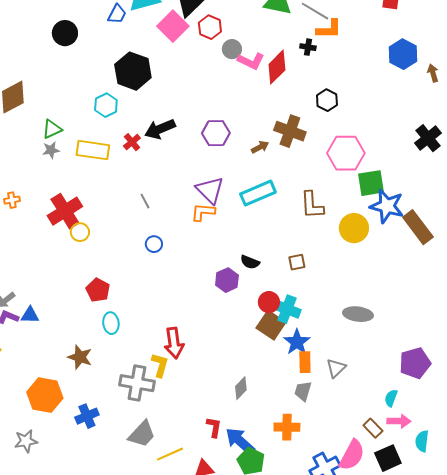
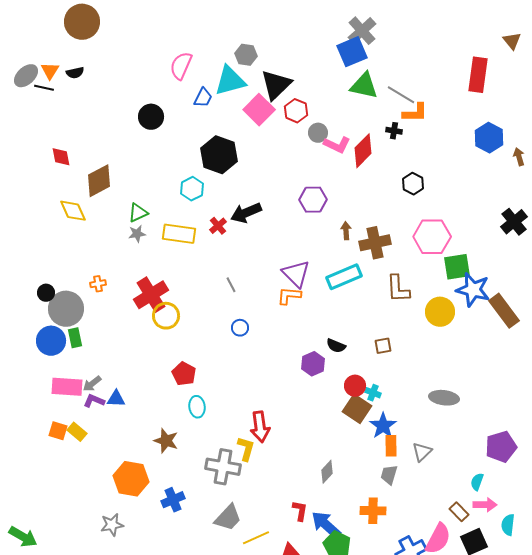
brown cross: (290, 131) -> (375, 243), moved, turned -32
purple hexagon: (216, 133) -> (313, 200), moved
brown arrow: (260, 147) -> (346, 231), turned -66
yellow circle: (80, 232) -> (166, 316), size x1.4
cyan cross: (287, 309) -> (373, 393), size x0.6

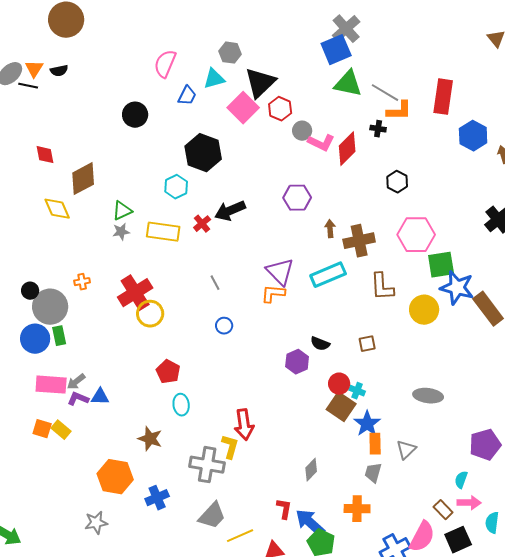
red rectangle: (478, 75) -> (443, 97), moved
cyan triangle: (230, 81) -> (214, 79), size x0.7

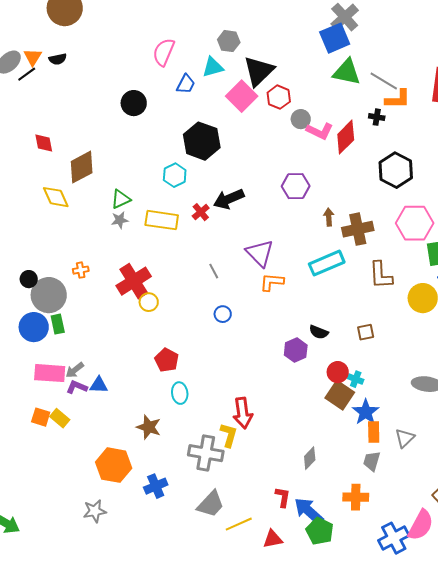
black line: (28, 86) -> (27, 74), turned -48
black hexagon: (397, 182) -> (396, 170), size x1.6
purple triangle: (280, 272) -> (260, 253), moved
yellow circle: (150, 314) -> (149, 302), size x0.7

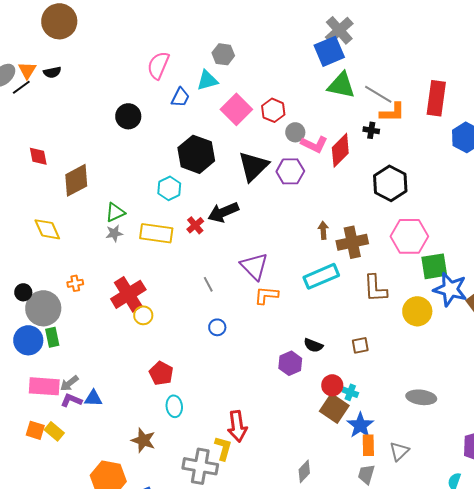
black triangle: (259, 71) -> (253, 166), moved
purple hexagon: (296, 186) -> (290, 171), moved
yellow diamond: (56, 197) -> (47, 229), moved

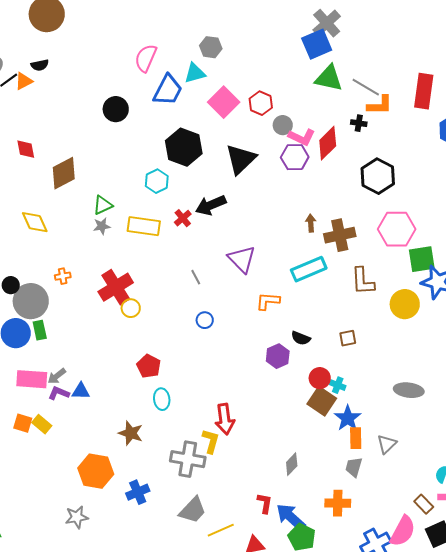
orange triangle: (27, 70) -> (24, 81), moved, turned 30
blue trapezoid: (180, 97) -> (168, 90), size x1.6
purple hexagon: (290, 171) -> (295, 157), moved
orange L-shape: (266, 295) -> (268, 301), moved

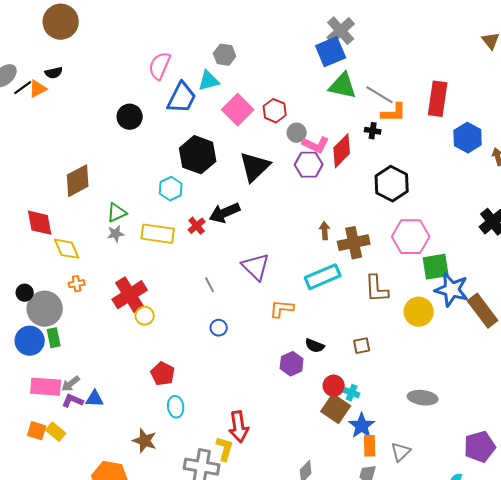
red diamond: (26, 149) -> (40, 223), moved, size x1.4
yellow diamond: (35, 222) -> (67, 249), moved

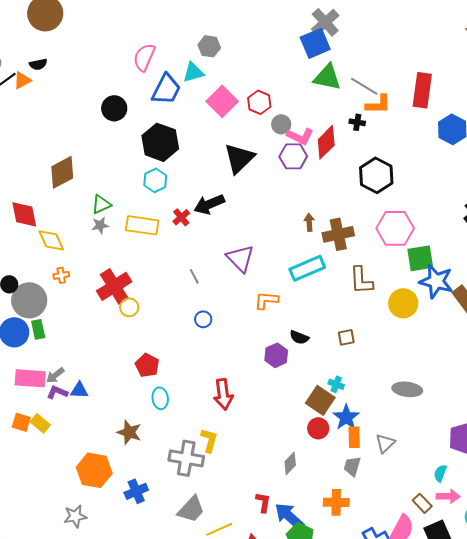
black hexagon: (198, 155) -> (160, 142), moved
red circle: (334, 386) -> (318, 428), moved
red arrow: (239, 427) -> (223, 394), moved

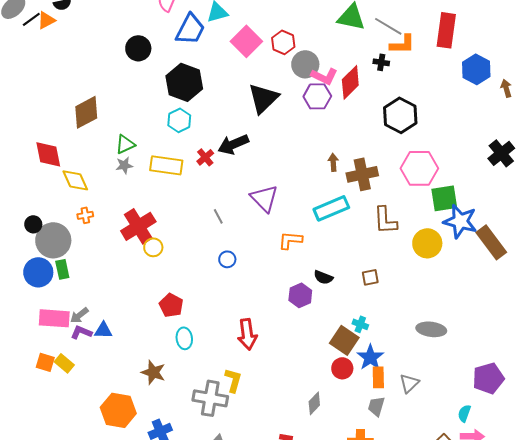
gray circle: (281, 124) -> (305, 64), size x1.4

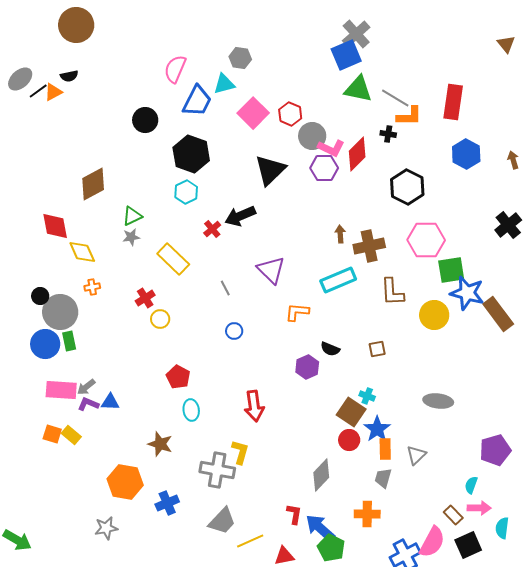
blue hexagon: (476, 69) -> (466, 154), moved
yellow rectangle: (166, 165) -> (173, 259), moved, turned 36
red cross: (138, 226) -> (145, 298), size x0.6
gray diamond: (314, 403) -> (321, 475), size x1.4

